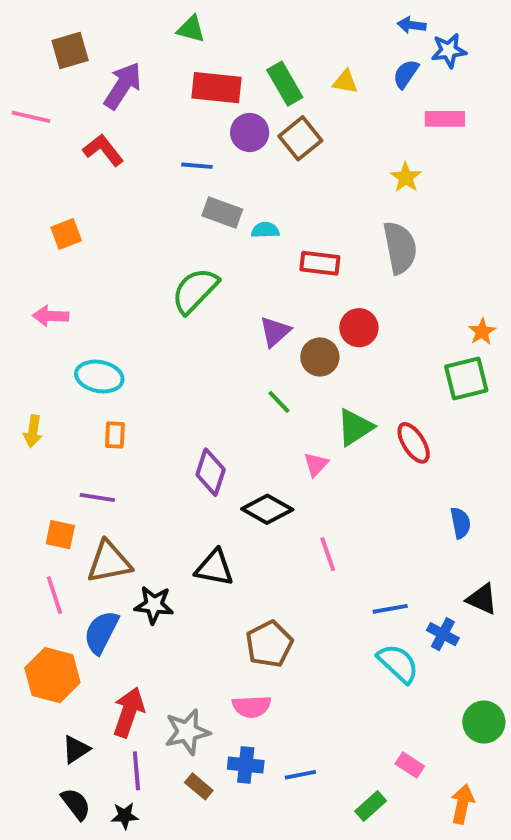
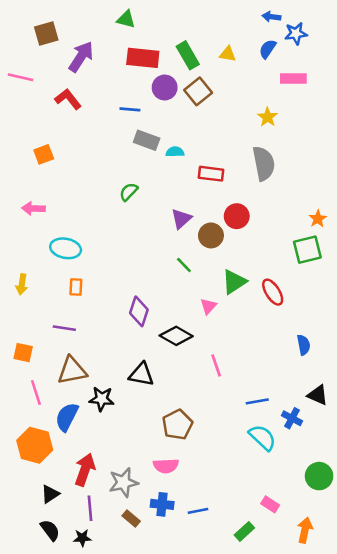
green semicircle: (195, 291) -> (129, 192), size x0.6
orange square: (60, 535) -> (23, 353), moved

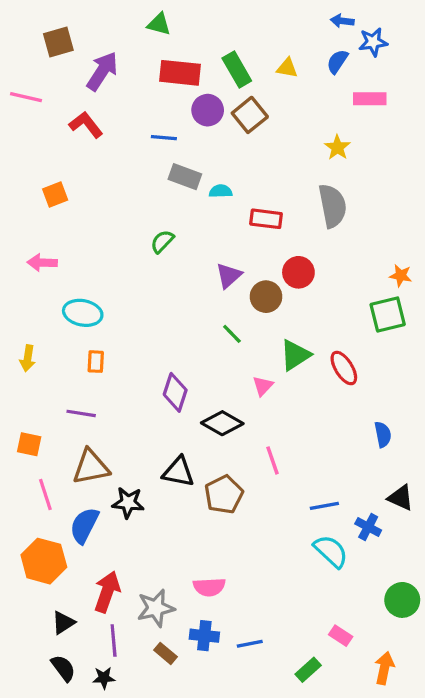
orange star: (318, 219) -> (401, 276), turned -30
brown pentagon: (177, 425) -> (224, 495), moved

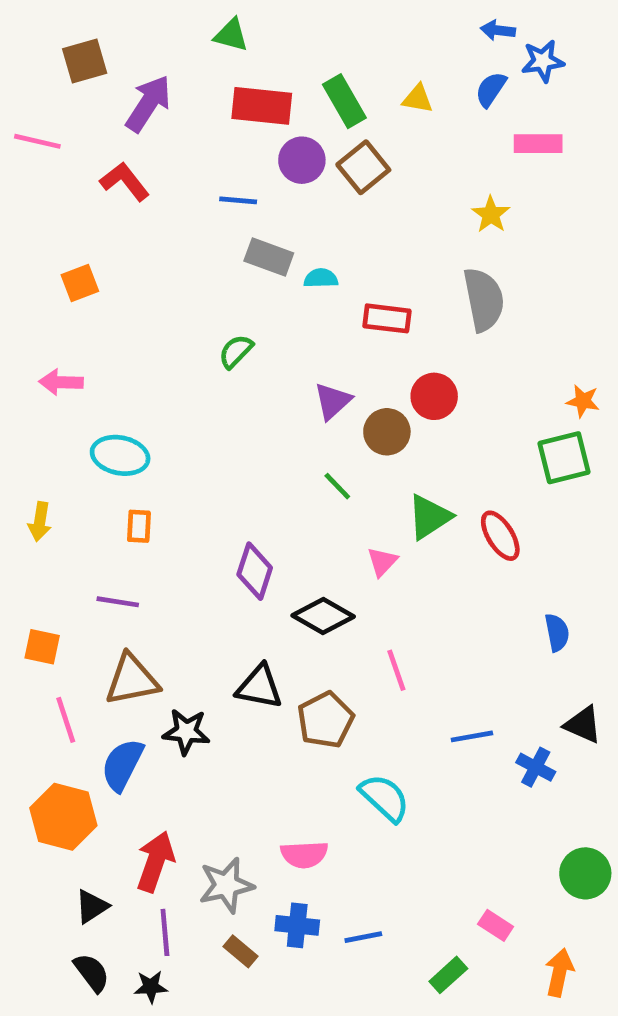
cyan semicircle: (331, 551) -> (385, 798), moved

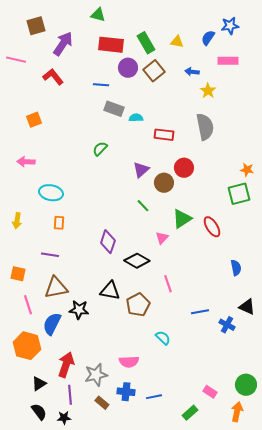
blue arrow: (498, 30) -> (192, 72), moved
cyan semicircle: (385, 798) -> (163, 338), size x0.7
green circle: (585, 873) -> (246, 385), moved

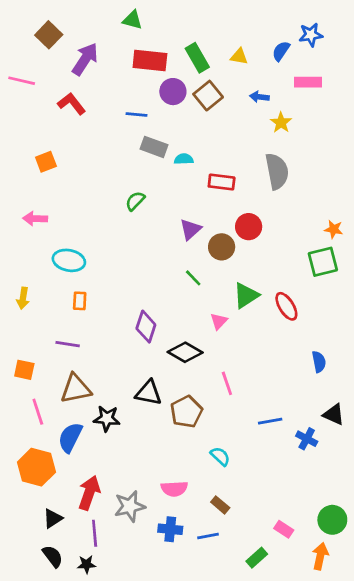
brown square: (36, 26) -> (49, 35), turned -30
brown rectangle: (102, 403) -> (220, 505), moved

